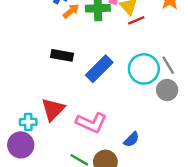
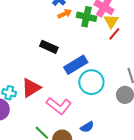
red line: (136, 20) -> (114, 34), turned -40
cyan circle: (144, 69) -> (91, 82), moved

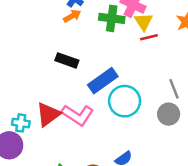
orange arrow: (65, 14) -> (72, 16), moved
red line: (114, 34) -> (149, 37), turned 40
pink L-shape: (59, 106) -> (78, 115), moved

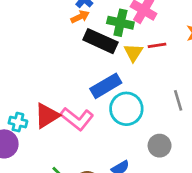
yellow triangle: (144, 22) -> (133, 53), moved
black rectangle: (67, 60) -> (100, 41), moved, size x1.4
gray circle: (169, 114) -> (160, 146), moved

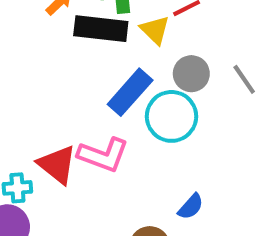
red triangle: (47, 116) -> (57, 165), turned -32
gray circle: (160, 146) -> (191, 74), moved

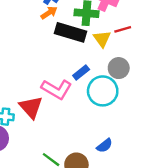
blue rectangle: (130, 92) -> (81, 73), size x0.6
pink L-shape: (103, 155) -> (57, 89), moved

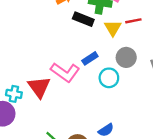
black rectangle: (71, 32) -> (83, 19), size x0.7
cyan circle: (103, 91) -> (109, 78), size x0.7

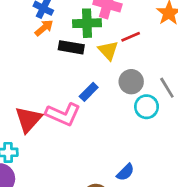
cyan circle: (109, 78) -> (147, 107), moved
red triangle: (39, 87) -> (28, 119), moved, turned 30

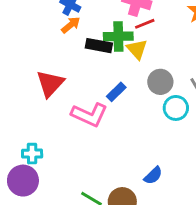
green cross: (87, 23) -> (118, 36), moved
red line: (131, 37) -> (145, 24), moved
red triangle: (28, 119) -> (50, 84), moved

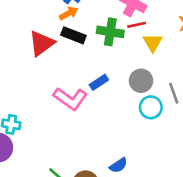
black rectangle: (99, 46) -> (73, 35), moved
yellow triangle: (137, 49) -> (153, 43), moved
red triangle: (50, 84) -> (42, 43), moved

